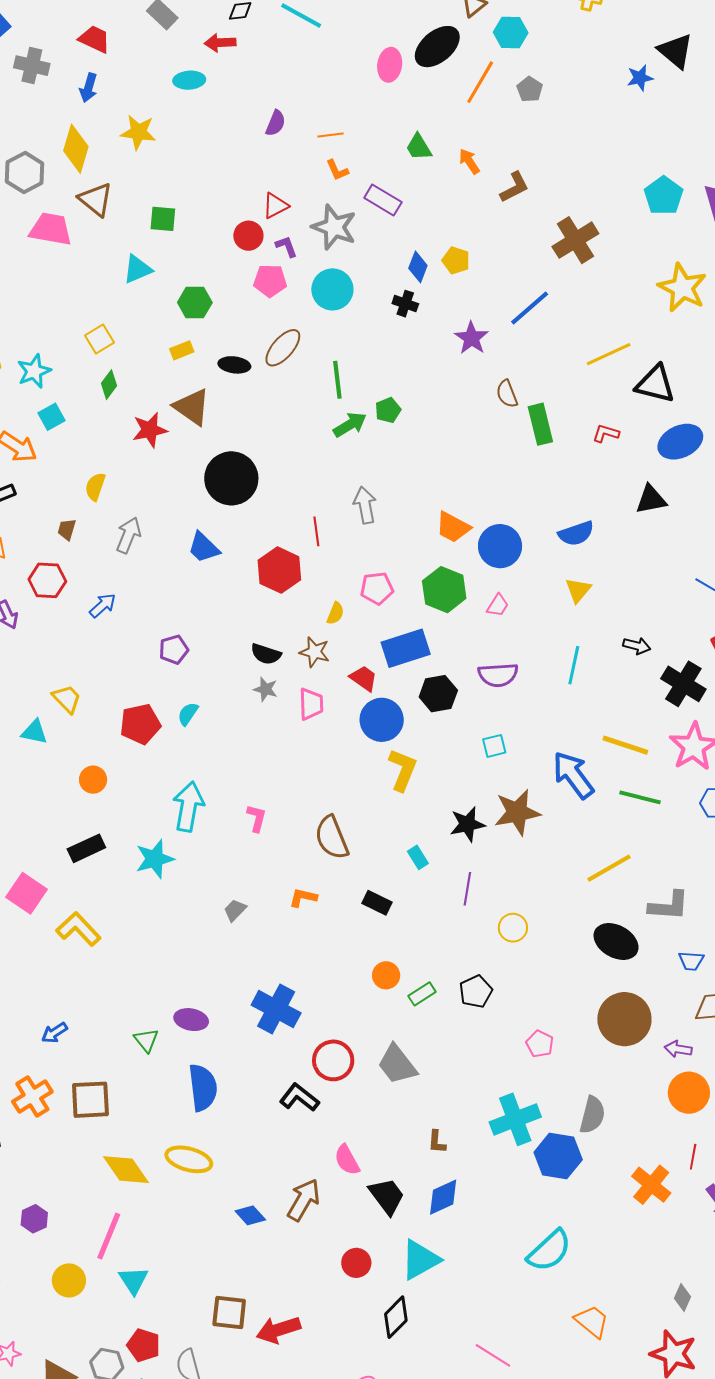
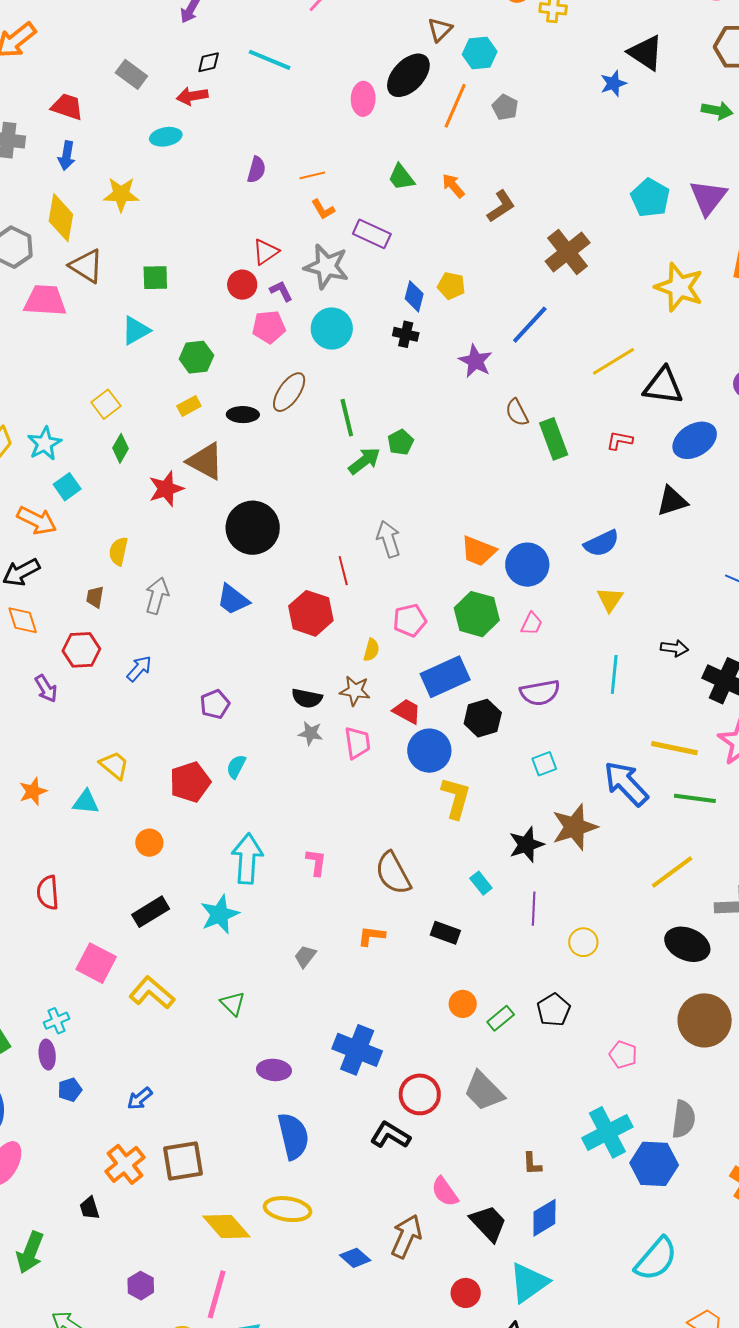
green triangle: (146, 1040) -> (233, 1004), moved

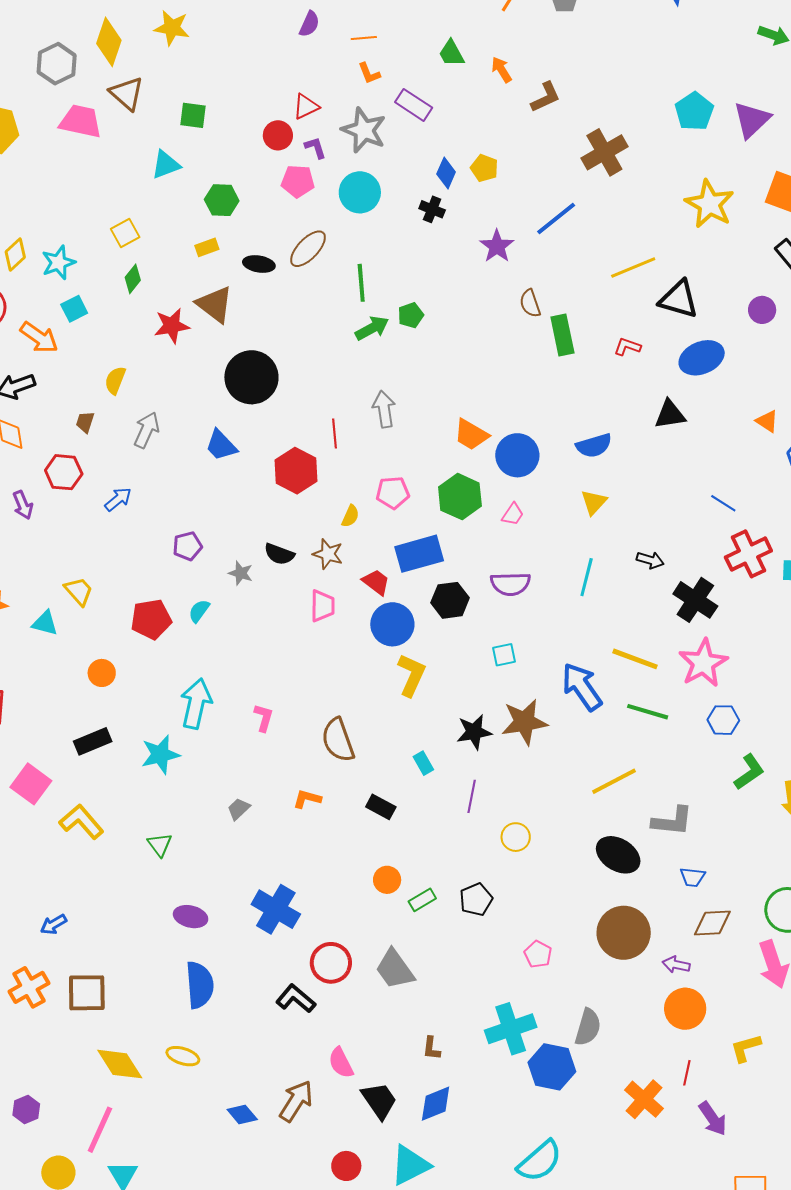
gray star: (311, 733) -> (241, 573), moved
yellow ellipse: (288, 1209) -> (183, 1056), size x0.7

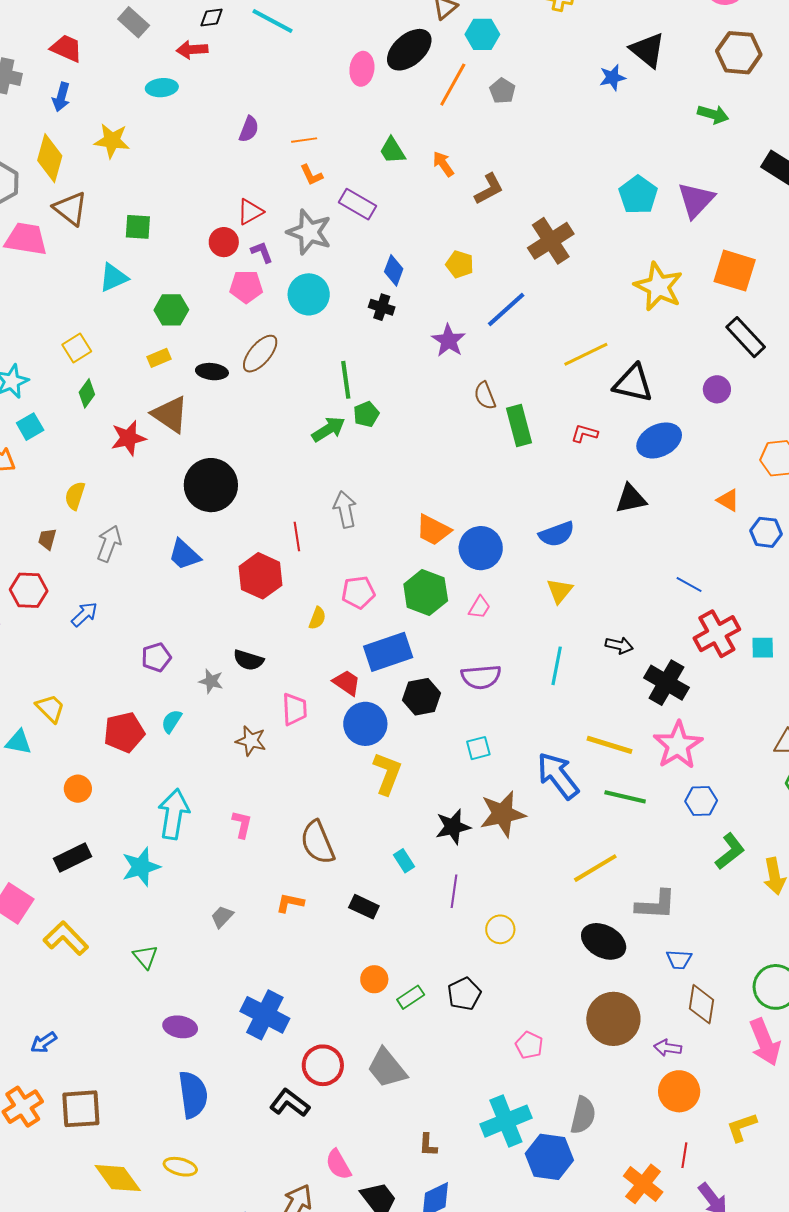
yellow pentagon: (484, 168) -> (460, 264), moved
green line: (361, 283) -> (346, 380), moved
brown star: (328, 554) -> (251, 741), moved
brown diamond: (712, 923) -> (701, 1004), turned -75

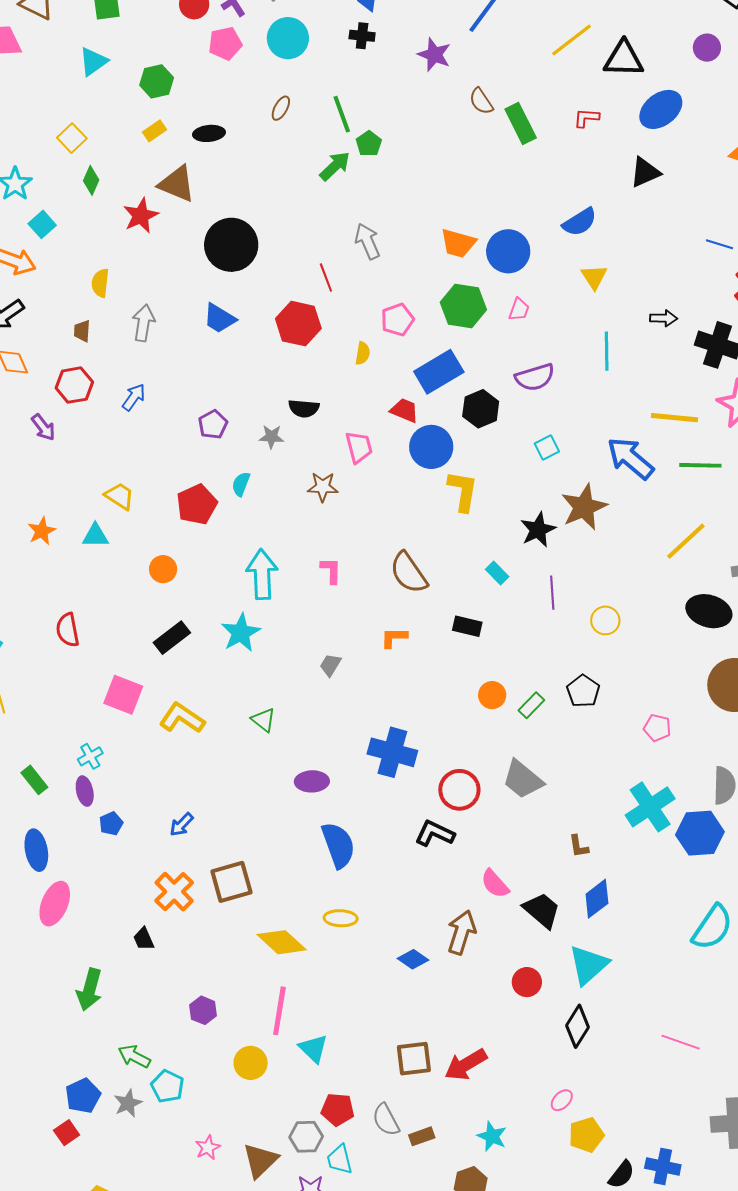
brown ellipse: (260, 354) -> (281, 108), moved, size x0.6

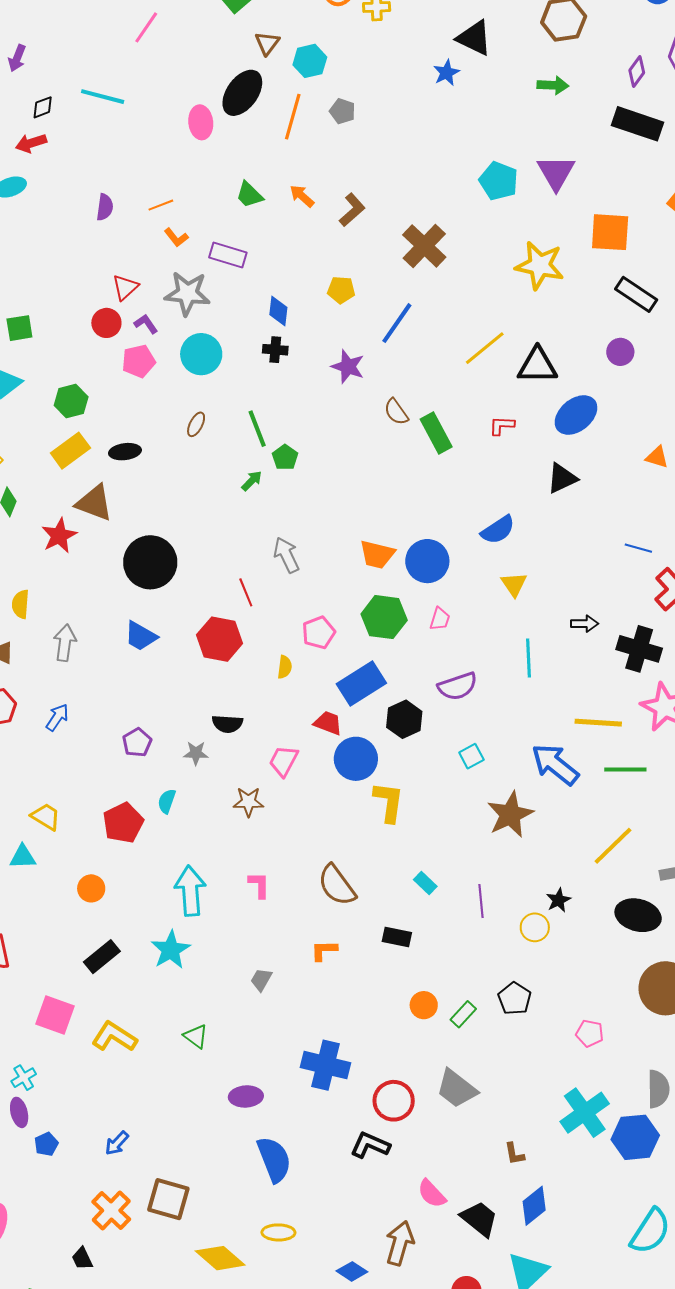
yellow rectangle: (154, 131) -> (70, 451), size x1.6
green arrow: (335, 166) -> (252, 481), size x0.7
pink trapezoid: (359, 447) -> (284, 761), turned -136
black star: (538, 530) -> (558, 900), moved, size x0.7
brown square: (231, 882) -> (168, 1199), turned 33

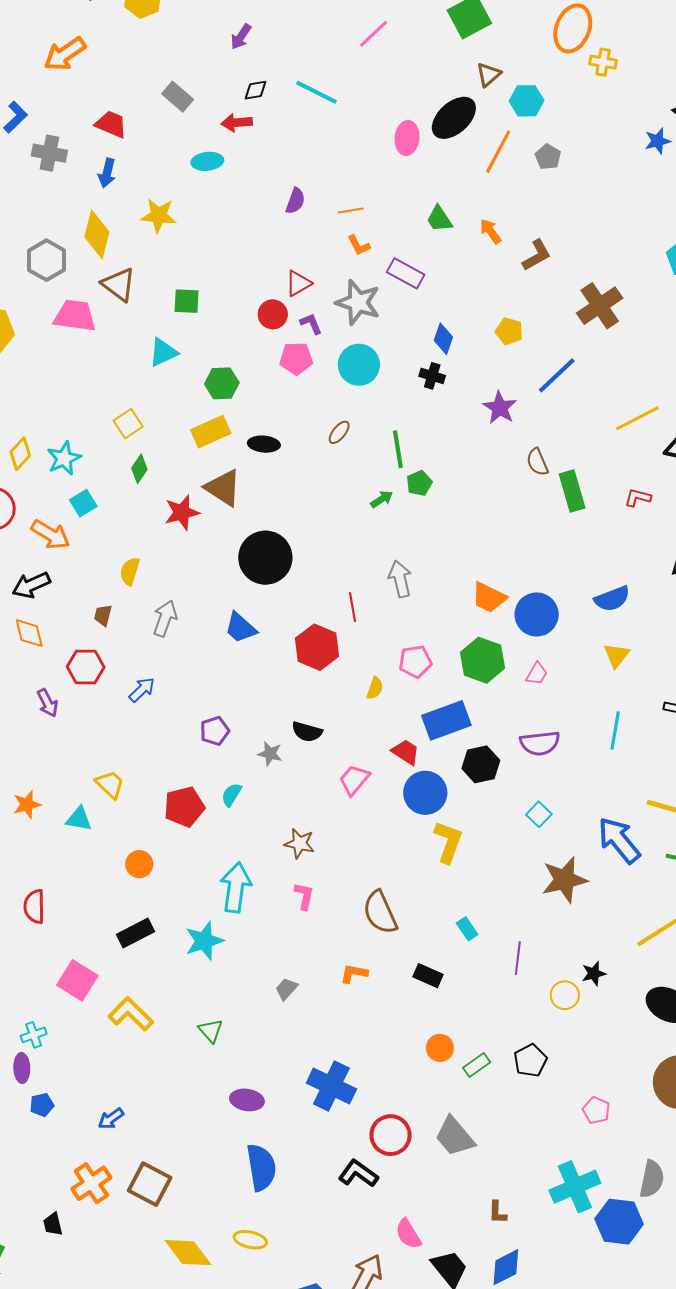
cyan square: (471, 756) -> (539, 814), turned -30
brown star: (248, 802) -> (300, 843), moved

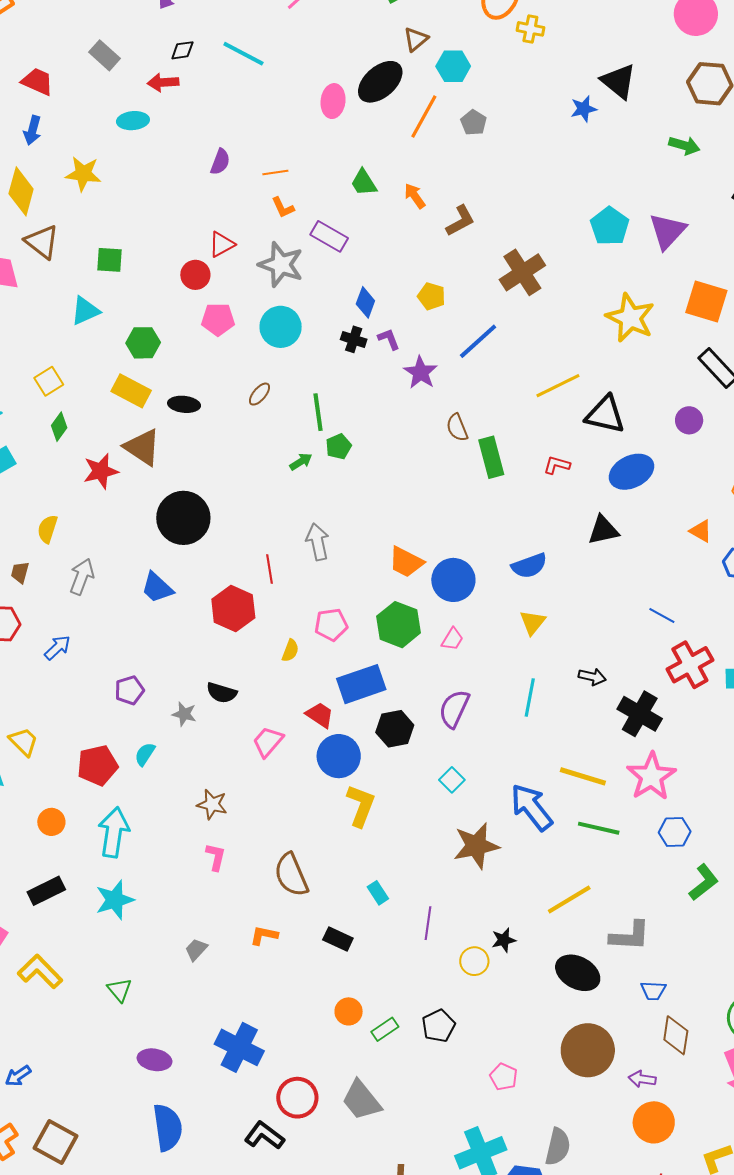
purple L-shape: (311, 324) -> (389, 339), moved
yellow rectangle: (211, 432) -> (131, 391), turned 51
purple semicircle: (540, 743) -> (454, 709), turned 120
cyan arrow: (236, 887) -> (114, 832), moved

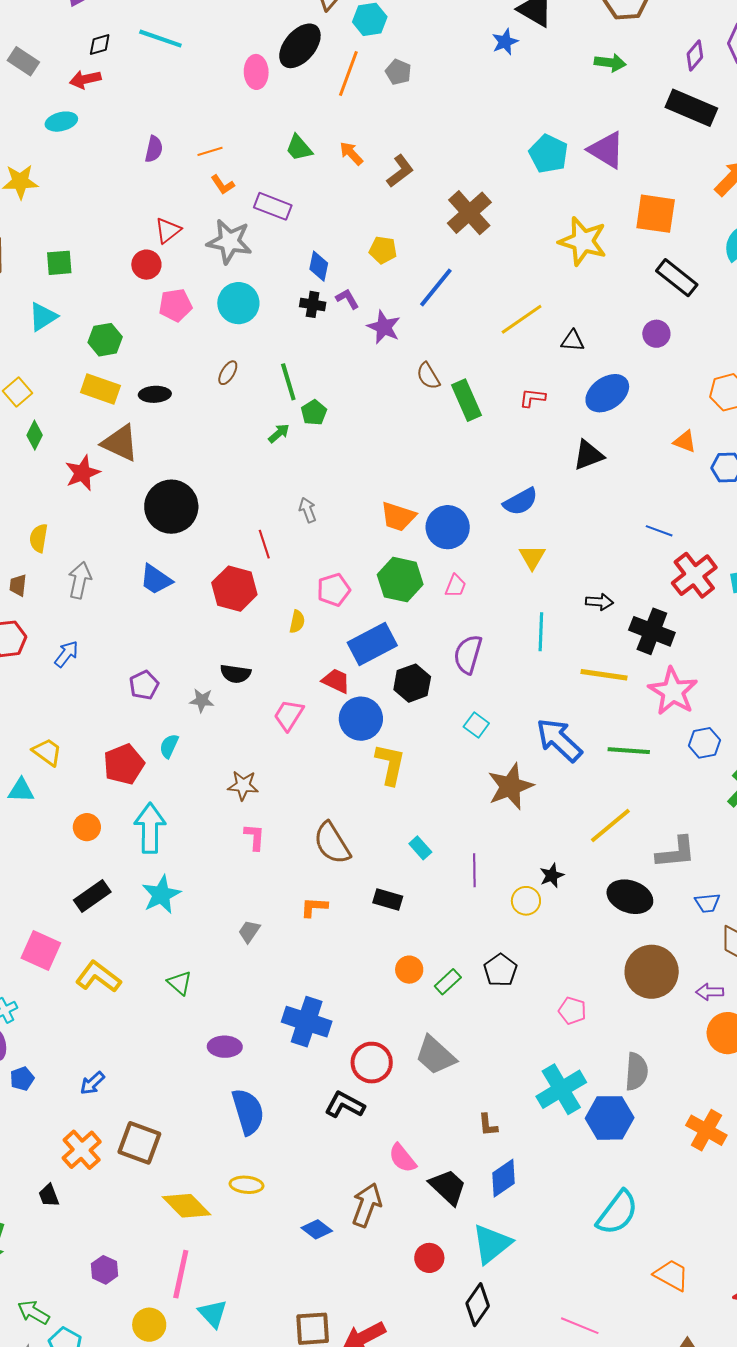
purple triangle: (667, 231) -> (606, 150), turned -33
black triangle: (605, 415) -> (573, 341), size x0.6
gray arrow: (318, 542) -> (308, 510), size x0.7
yellow line: (583, 776) -> (604, 675), moved

